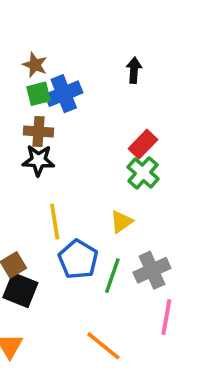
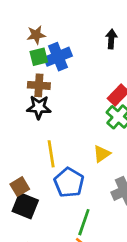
brown star: (35, 65) -> (36, 35), turned -30
green line: (112, 276) -> (84, 222), moved

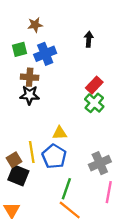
brown star: (36, 35) -> (35, 25), moved
green square: (39, 57) -> (20, 49), moved
yellow line: (51, 154) -> (32, 152), moved
yellow triangle: (102, 154) -> (60, 133), moved, turned 32

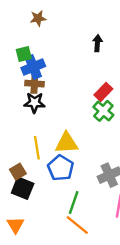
brown star: (35, 25) -> (38, 18), moved
blue cross: (45, 54) -> (33, 67), moved
yellow triangle: (60, 133) -> (67, 143), size x1.5
yellow line: (32, 152) -> (37, 148), moved

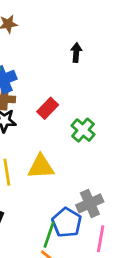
red rectangle: (103, 92) -> (48, 108), moved
blue pentagon: (61, 168) -> (67, 222), moved

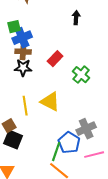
yellow triangle: (41, 167) -> (50, 102), turned 30
pink line: (101, 239) -> (94, 155), turned 66

